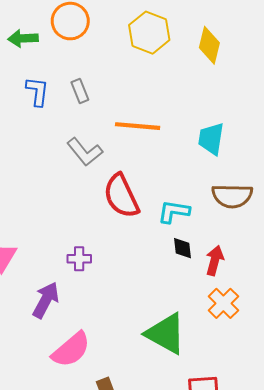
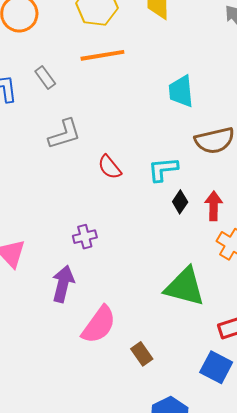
orange line: (138, 126) -> (102, 55), moved
gray L-shape: (85, 152) -> (64, 134), turned -54
red semicircle: (121, 196) -> (110, 167), size x0.6
black diamond: (182, 248) -> (180, 202), turned 55

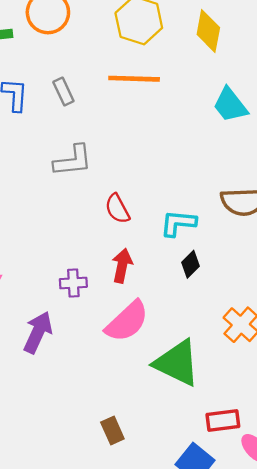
cyan trapezoid: (181, 91) -> (230, 105), moved, turned -44
red arrow: (214, 206) -> (122, 266), moved
pink semicircle: (99, 325) -> (127, 321), moved

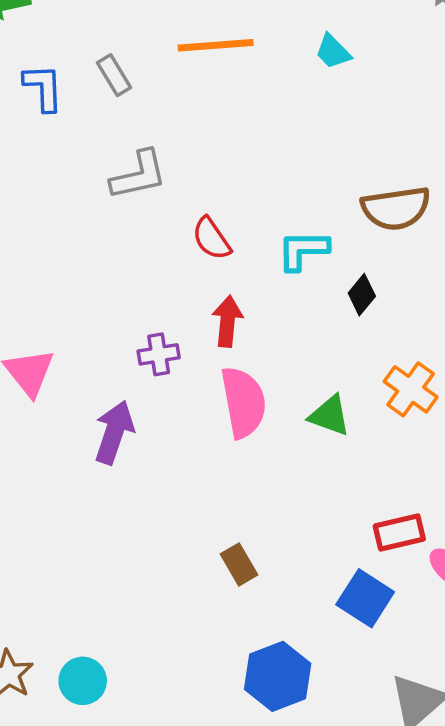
cyan trapezoid: (230, 105) -> (333, 52), moved, size x0.7
black diamond: (190, 264) -> (362, 295), moved
pink semicircle: (127, 321) -> (243, 402), turned -51
green triangle: (177, 363) -> (330, 416), moved, size x0.6

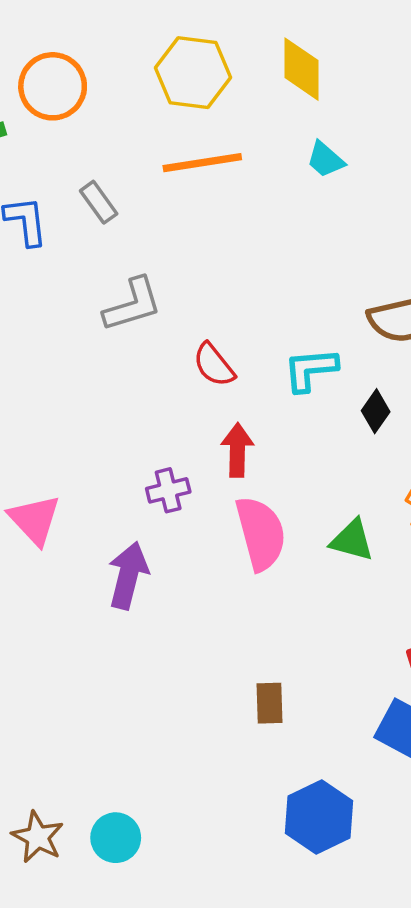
brown rectangle: (239, 564) -> (270, 703), turned 33

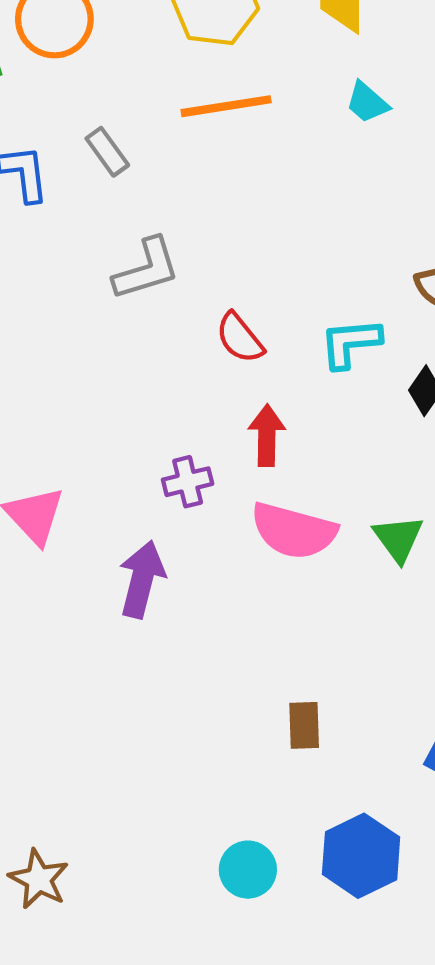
pink semicircle: (261, 533) -> (294, 531), turned 120
green triangle: (352, 540) -> (398, 539), turned 39
cyan circle: (116, 838) -> (248, 870), moved

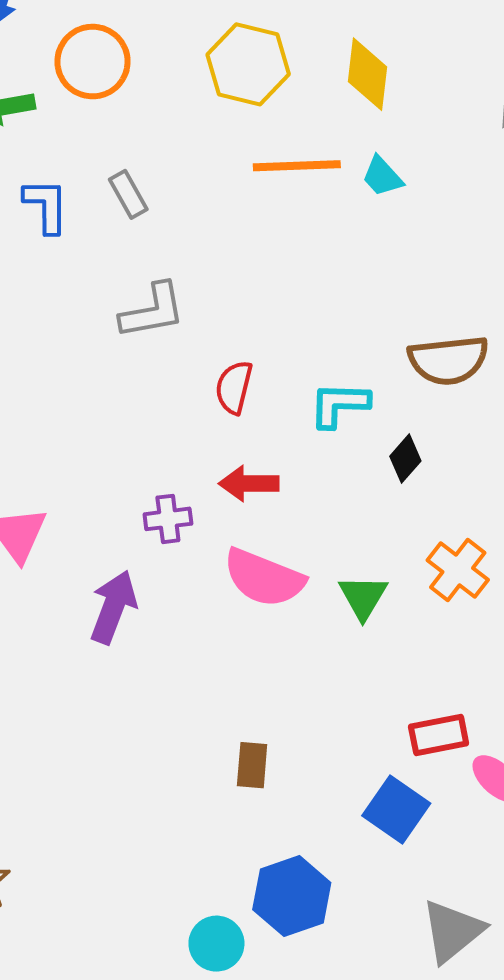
orange line: (226, 106) -> (297, 166), moved
red semicircle: (240, 338) -> (234, 387), turned 46
red arrow: (267, 435) -> (249, 484), turned -98
cyan circle: (248, 870) -> (216, 944), moved

